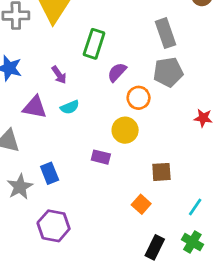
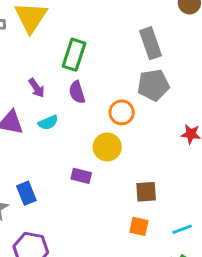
purple semicircle: (117, 72) -> (77, 92), moved, turned -60
orange square: (141, 204) -> (139, 226), moved, turned -30
cyan line: (195, 207) -> (182, 229), turned 36

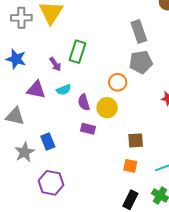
green rectangle: (74, 55) -> (77, 52), moved
purple semicircle: (77, 92) -> (84, 102), moved

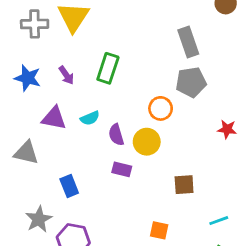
purple arrow: (55, 64) -> (66, 75), moved
gray star: (25, 152) -> (39, 219), moved
orange square: (130, 166) -> (159, 230), moved

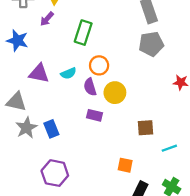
purple arrow: (66, 75) -> (47, 19), moved, turned 77
orange circle: (161, 108) -> (99, 65), moved
gray star: (39, 219) -> (26, 128), moved
cyan line: (219, 221) -> (169, 148), moved

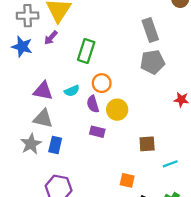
blue star: (17, 40) -> (22, 47), moved
gray triangle: (16, 102) -> (43, 118), moved
blue rectangle: (51, 129) -> (55, 145), turned 35

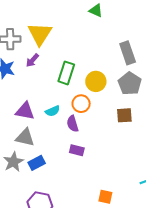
gray pentagon: (153, 62) -> (130, 84), turned -30
yellow circle: (117, 110) -> (96, 81), moved
brown square: (147, 144) -> (124, 115), moved
blue rectangle: (55, 145) -> (37, 163), turned 49

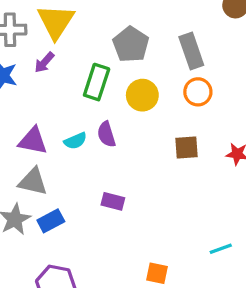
gray pentagon: (130, 84) -> (131, 44), moved
orange circle: (81, 104) -> (198, 92), moved
purple semicircle: (73, 124) -> (106, 134), moved

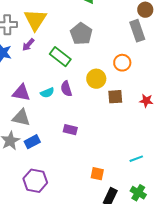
gray rectangle: (191, 51) -> (137, 31), moved
green rectangle: (97, 82) -> (60, 57), turned -70
yellow circle: (142, 95) -> (96, 79), moved

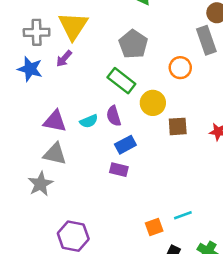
green rectangle: (60, 57) -> (121, 81), moved
orange circle: (122, 63) -> (180, 68), moved
blue rectangle: (32, 142) -> (125, 145), moved
cyan line: (136, 159) -> (183, 215), moved
orange square: (97, 174) -> (154, 227), turned -32

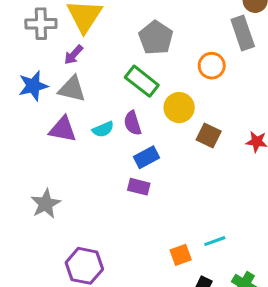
blue star: (30, 69) -> (33, 86), moved, turned -30
brown square: (178, 126) -> (209, 135), turned 30
gray triangle: (55, 154) -> (72, 89), moved

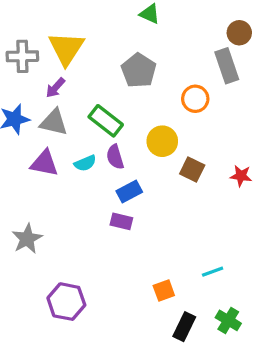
green rectangle: (142, 81) -> (106, 121), moved
cyan line: (215, 241) -> (213, 272), moved

